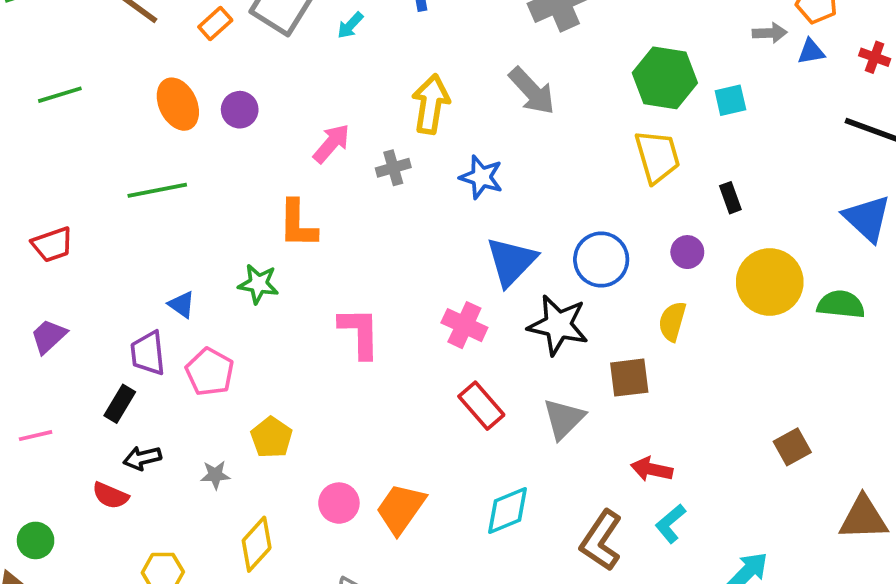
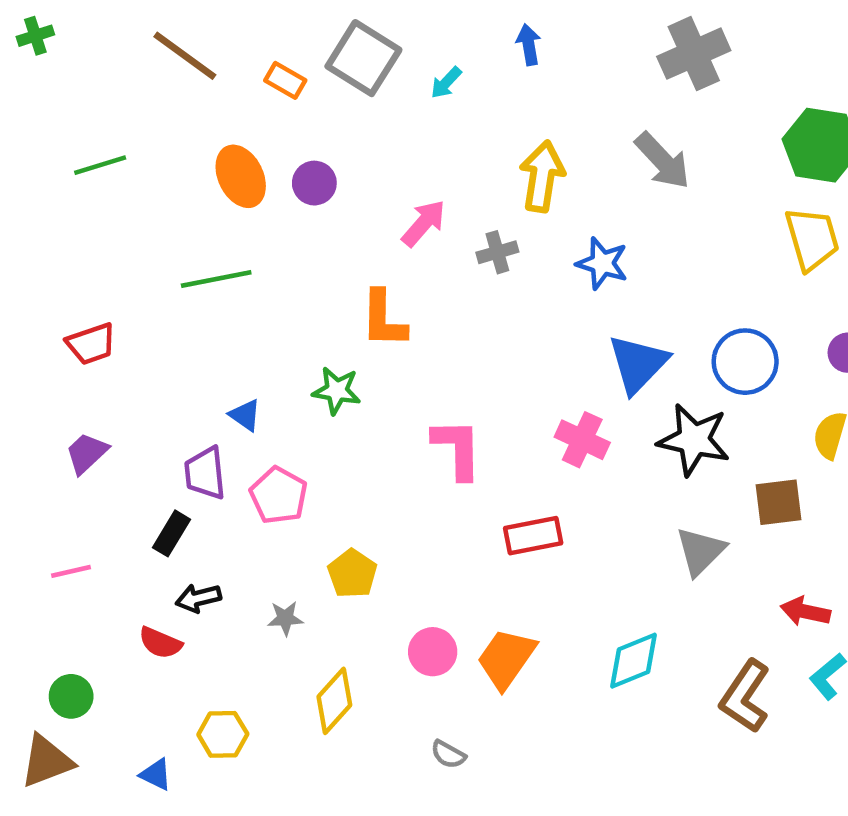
orange rectangle: (215, 24) -> (285, 80), turned 72
red rectangle: (481, 406) -> (533, 536), moved, turned -60

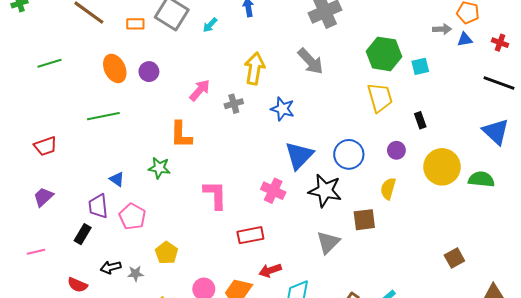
orange rectangle: (285, 80) -> (135, 24), turned -30
black arrow: (198, 598) -> (111, 267), moved
red arrow: (805, 612) -> (270, 270), moved, turned -30

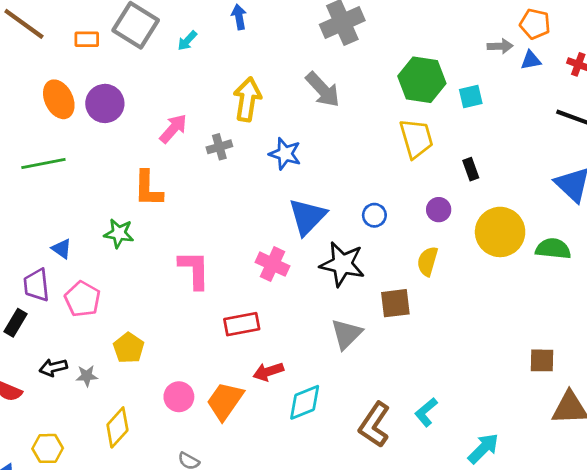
purple circle: (149, 72) -> (105, 103), size x1.4
blue circle: (349, 154) -> (374, 215), size x0.6
brown square: (454, 258) -> (542, 360), moved, turned 30

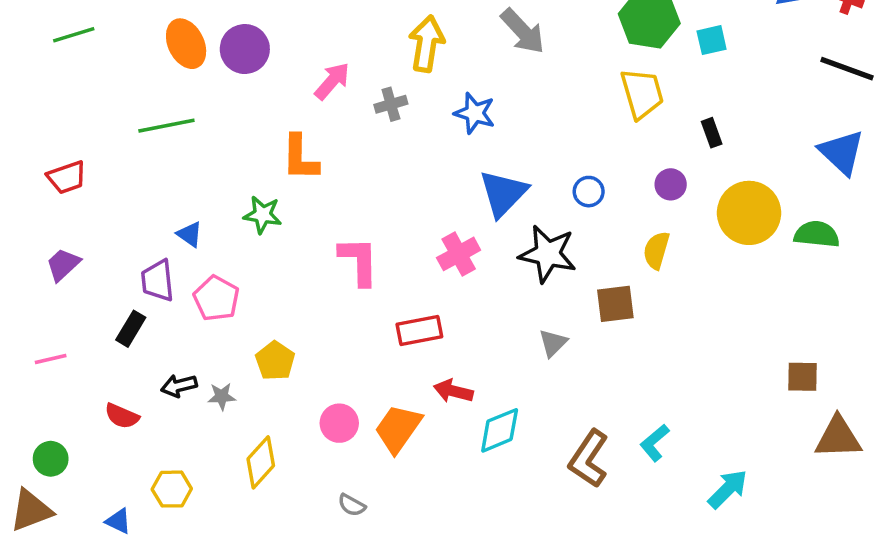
pink cross: (272, 264) -> (459, 254), turned 36
gray triangle: (346, 334) -> (553, 343), size x0.7
red arrow: (268, 372) -> (453, 391), turned 32

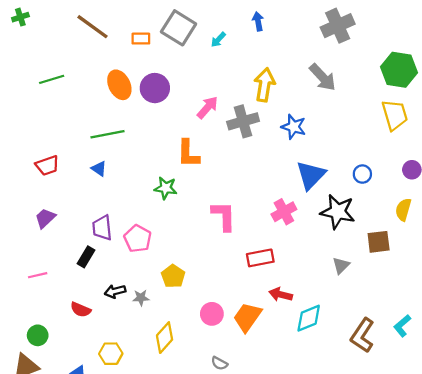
gray cross: (391, 104) -> (243, 121), size x1.6
blue triangle: (190, 234) -> (99, 169), moved

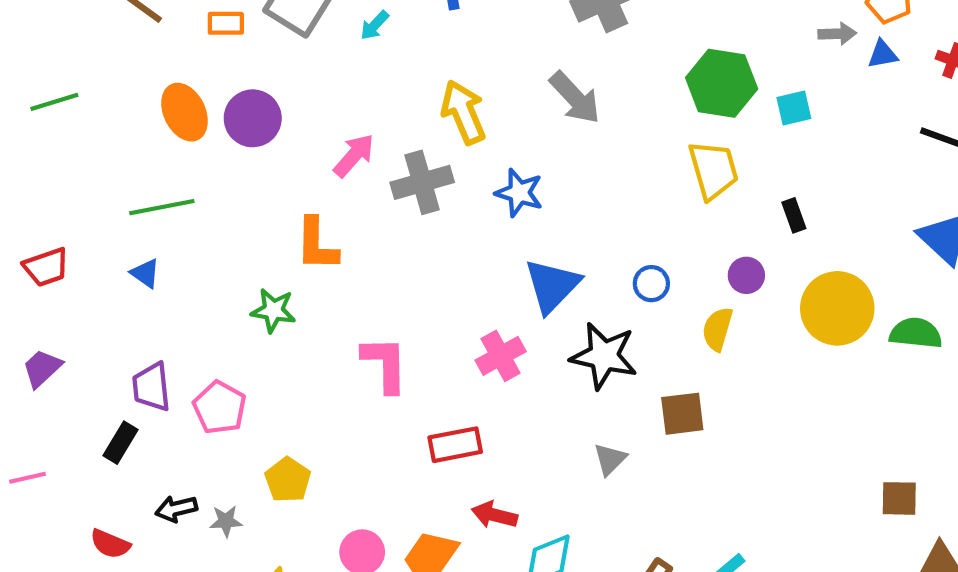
yellow arrow: (265, 85) -> (463, 112), turned -32
yellow semicircle: (403, 210) -> (717, 329), moved

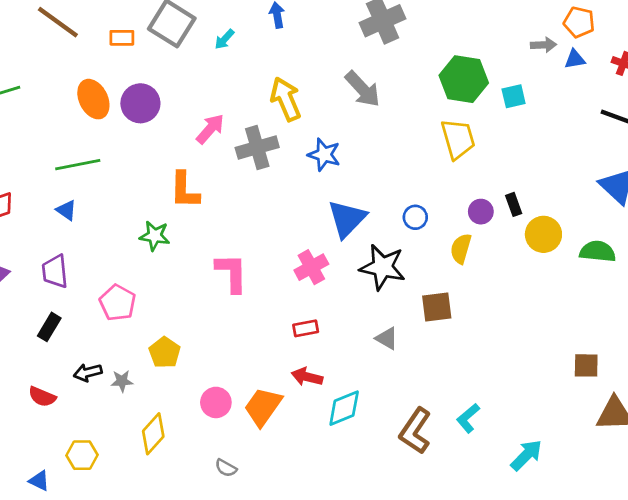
black rectangle: (794, 215) -> (514, 204), moved
yellow circle: (837, 308) -> (543, 234), size x0.7
purple trapezoid: (151, 387) -> (55, 271), moved
red rectangle: (455, 445) -> (306, 328), moved, size x0.7
gray triangle: (610, 459) -> (387, 338), turned -45

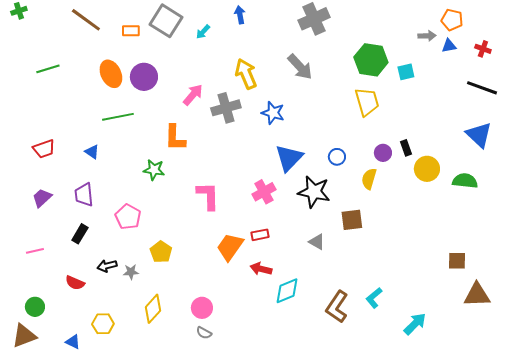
green line: (78, 165) -> (118, 117), moved
pink circle: (216, 402) -> (202, 308), moved
orange trapezoid: (263, 407) -> (230, 247), moved

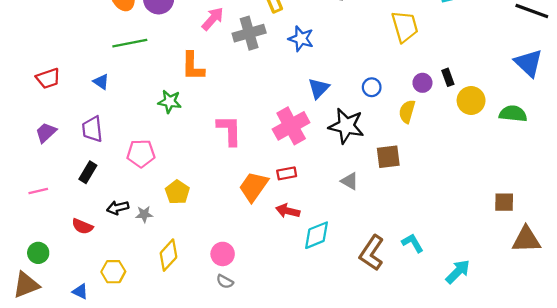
blue triangle: (289, 158) -> (319, 88), size x0.7
pink cross: (264, 192) -> (291, 126), size x1.4
pink pentagon: (128, 217) -> (141, 153), turned -30
cyan L-shape: (374, 298) -> (413, 243), turned 100

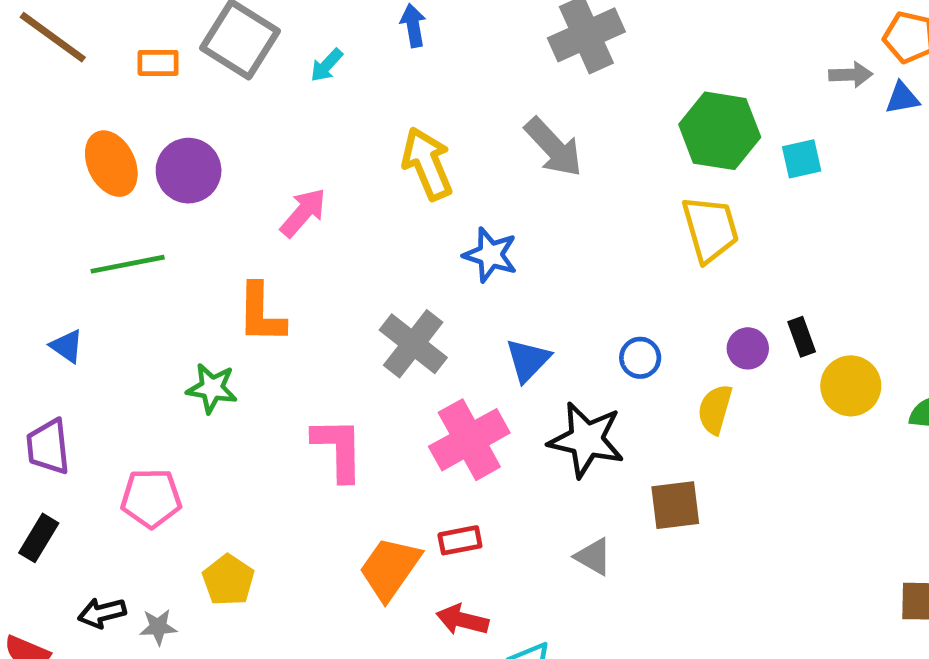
gray cross: (249, 33) -> (413, 344), moved, turned -36

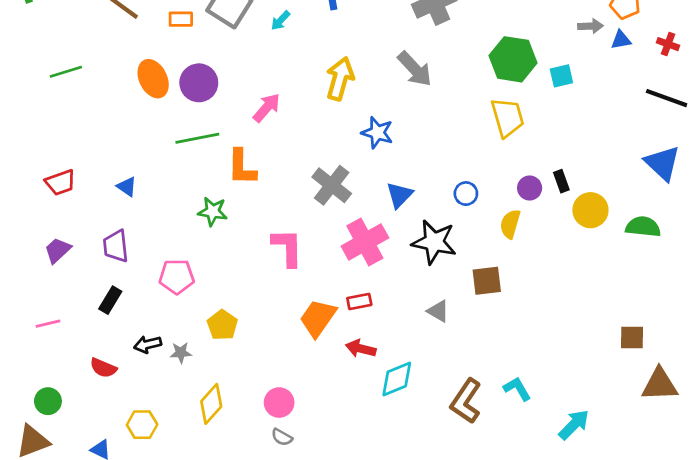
yellow arrow: (427, 164) -> (340, 79), turned 39
green line: (128, 264) -> (197, 138), moved

